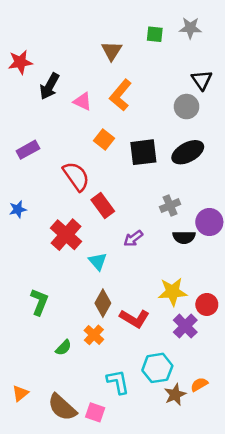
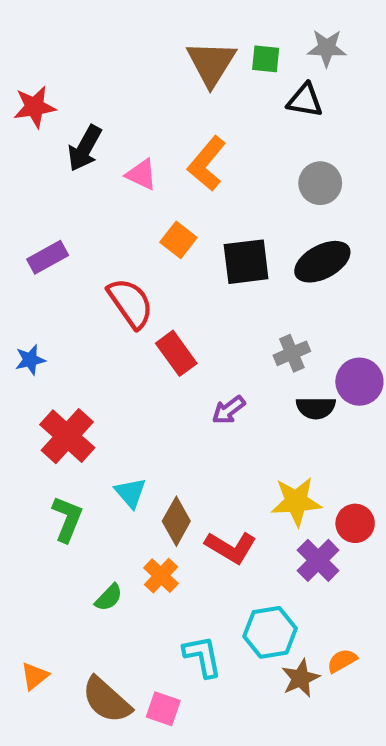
brown triangle: (112, 51) -> (211, 63), moved, size x1.4
black triangle: (202, 80) -> (305, 100), moved, turned -45
red cross: (66, 235) -> (67, 436), moved
cyan triangle: (98, 261) -> (130, 493), moved

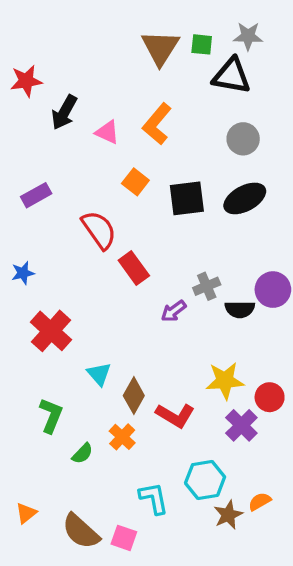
black triangle: (305, 100) -> (232, 76), size x1.4
gray cross: (292, 353) -> (207, 286), moved
green L-shape: (67, 519) -> (51, 415), moved

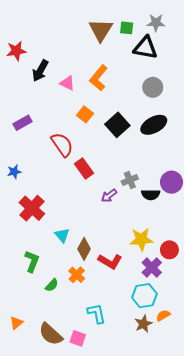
black square: (187, 198) -> (117, 125), turned -35
cyan hexagon: (205, 480) -> (144, 296), moved

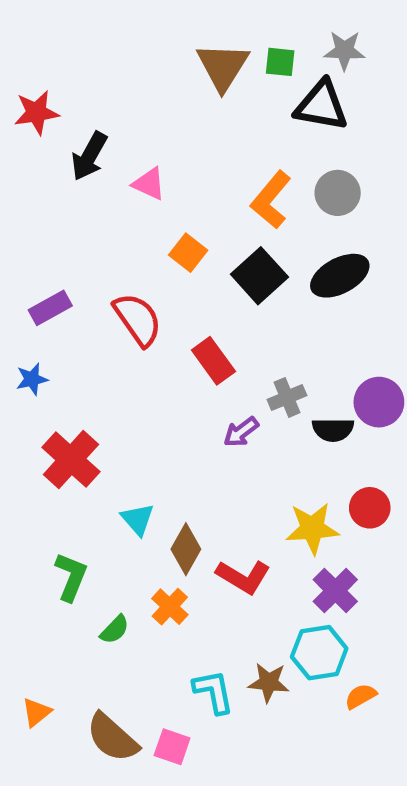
orange L-shape: (99, 78) -> (271, 200), moved
purple rectangle: (23, 123) -> (50, 308), moved
red rectangle: (84, 169) -> (213, 361), moved
red circle: (169, 250) -> (370, 508), moved
brown star: (143, 324) -> (269, 682), moved, turned 30

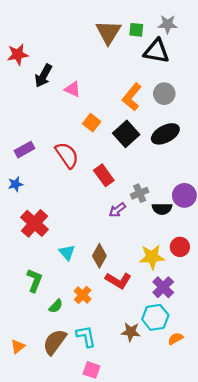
brown diamond: (186, 549) -> (99, 256), moved
cyan L-shape: (213, 692) -> (86, 336), moved
brown semicircle: (112, 738) -> (55, 342), moved, turned 84
pink square: (172, 747) -> (92, 370), moved

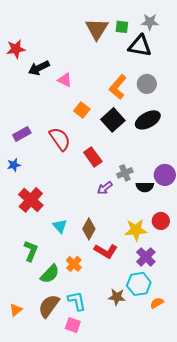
black arrow: (43, 76) -> (39, 68), turned 35
green semicircle: (56, 306) -> (50, 274), size x1.5
pink square: (92, 370) -> (73, 325), moved

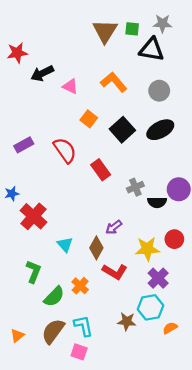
orange L-shape: (118, 87) -> (114, 82), moved, turned 100
blue star: (14, 165) -> (12, 194), moved
purple arrow: (105, 188) -> (114, 227), moved

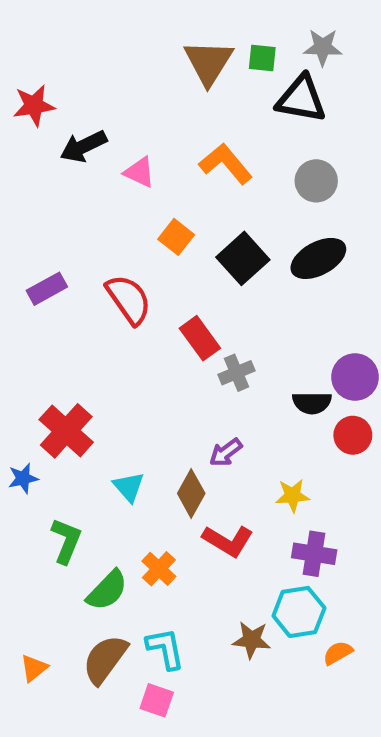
gray cross: (135, 187) -> (236, 373), moved
blue star: (12, 194) -> (23, 478), moved
red circle: (174, 239) -> (353, 435), moved
yellow star: (147, 249) -> (293, 496), size x0.7
purple cross: (158, 278) -> (314, 554), turned -36

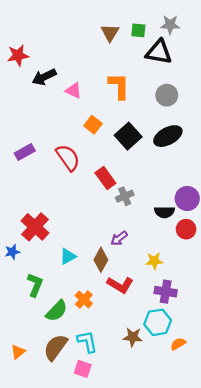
brown triangle: (208, 62) -> (110, 33), size x0.7
orange L-shape: (226, 164) -> (119, 86), turned 40
cyan triangle: (129, 487) -> (68, 256), turned 42

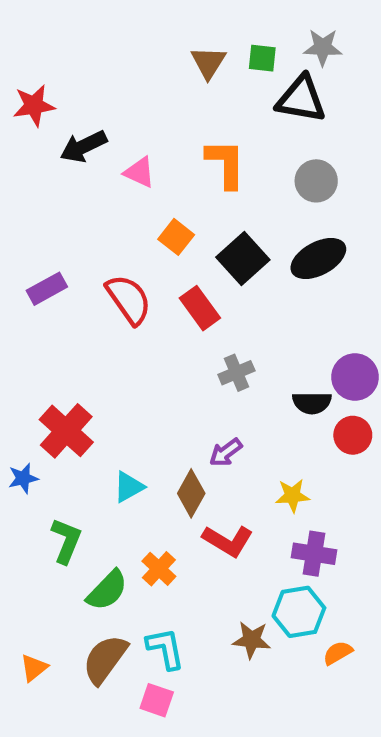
red rectangle: (105, 178) -> (200, 308), moved

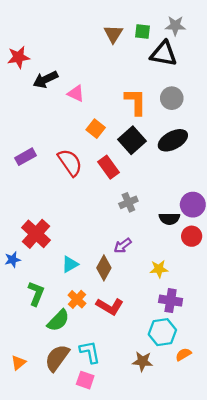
orange L-shape: (226, 164) -> (135, 102), moved
red L-shape: (228, 541) -> (110, 306), moved
orange cross: (159, 569) -> (77, 299), moved
brown star: (252, 640) -> (142, 361), moved

